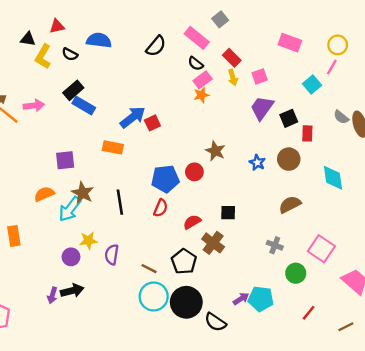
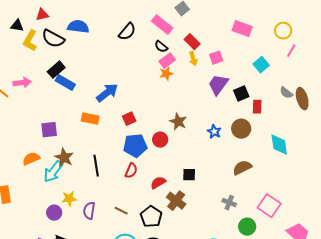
black semicircle: (70, 54) -> (53, 39), size x1.6
pink line: (332, 67) -> (291, 51), moved
red square: (152, 123) -> (129, 119), moved
brown line: (149, 269) -> (121, 211), moved

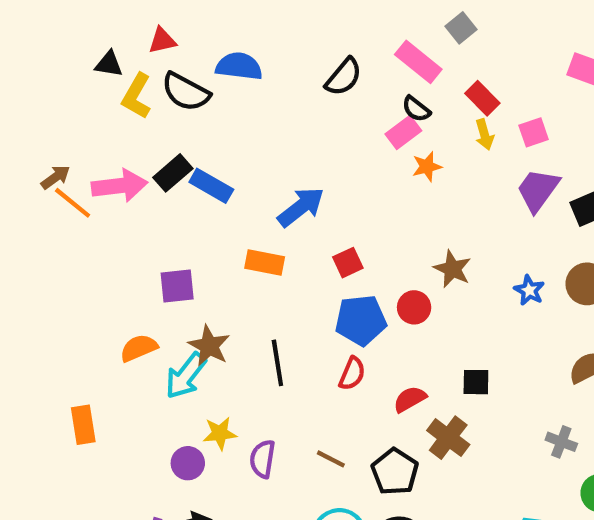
pink rectangle: (167, 61) -> (403, 132), moved
black rectangle: (56, 70) -> (173, 173), moved
pink arrow: (22, 83) -> (120, 186), size x1.4

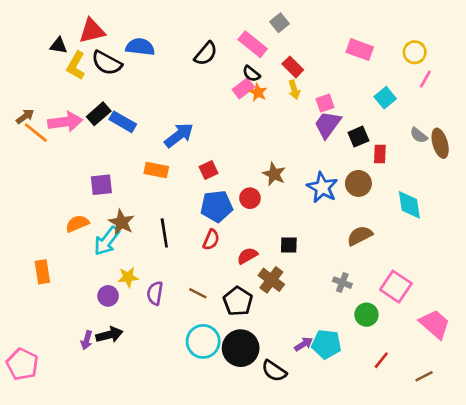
red triangle: (162, 41) -> (92, 31), size x1.5
pink square: (534, 132) -> (325, 103), moved
orange star: (427, 167) -> (258, 92), moved, turned -30
blue star: (529, 290) -> (322, 187), size x1.6

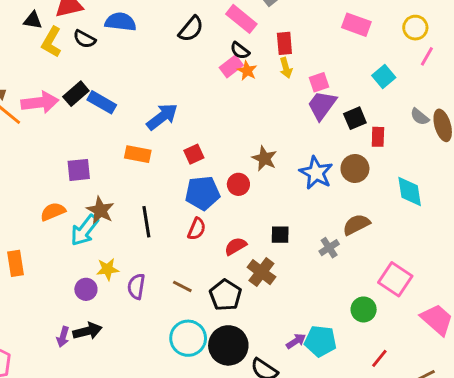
black semicircle: (107, 63) -> (85, 39), size x0.7
red rectangle: (293, 67) -> (284, 43), turned 40
gray cross: (342, 283) -> (329, 248), moved, turned 36

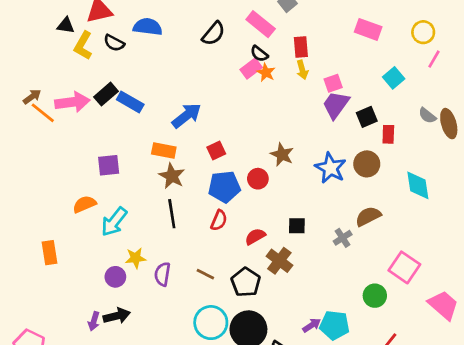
brown star: (100, 210) -> (172, 176), moved

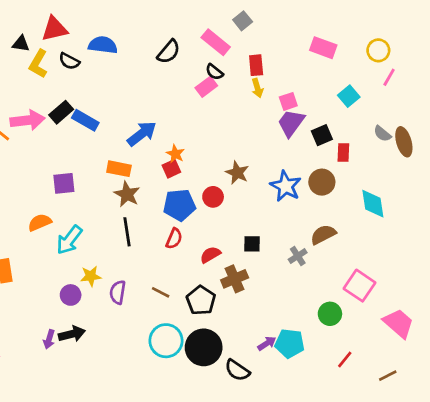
orange star: (266, 72) -> (175, 154), moved
brown cross: (279, 261) -> (235, 279), turned 30

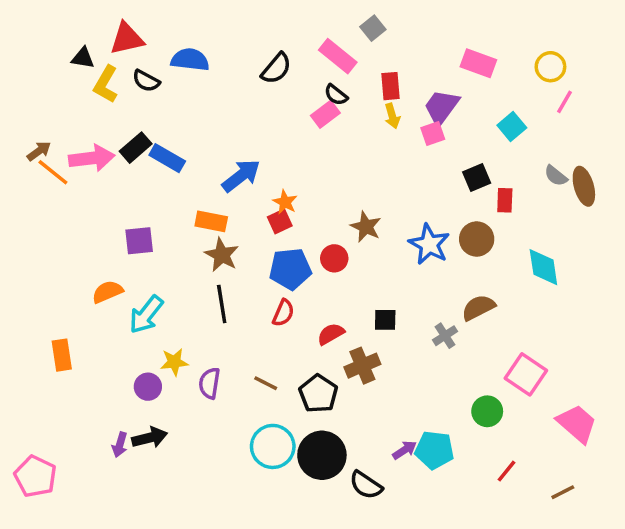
purple trapezoid: (291, 123) -> (441, 107), moved

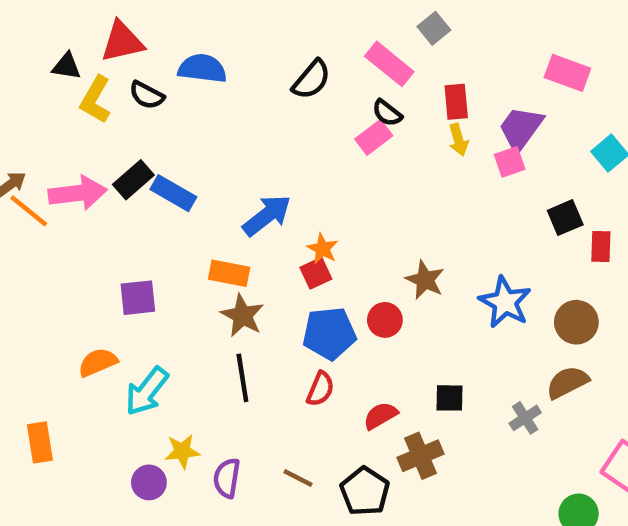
brown circle: (477, 239) -> (576, 322), moved

